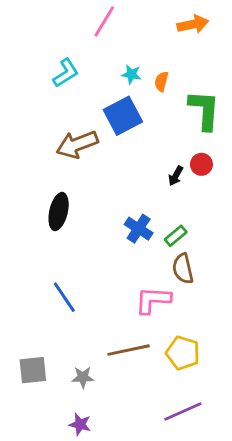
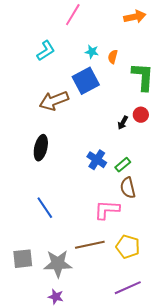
gray star: (83, 377) -> (58, 264), size x1.8

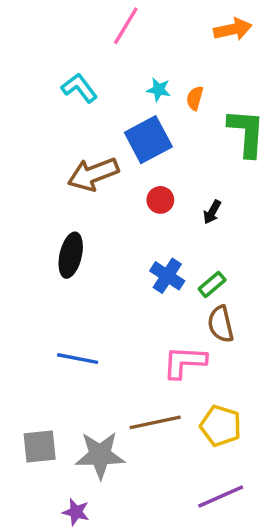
cyan L-shape: (46, 51) -> (79, 88), turned -95
red circle: (141, 115) -> (160, 200), moved
blue line: (45, 208) -> (78, 359), turned -45
purple star: (56, 297) -> (76, 512), moved

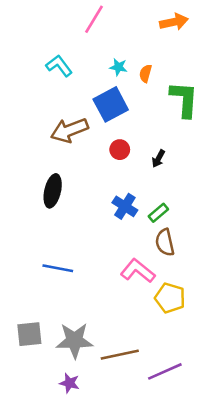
pink L-shape: (184, 362) -> (138, 271), turned 36
brown line: (155, 422) -> (120, 355), moved
yellow pentagon: (221, 426) -> (170, 298), moved
purple star: (76, 512) -> (69, 383), moved

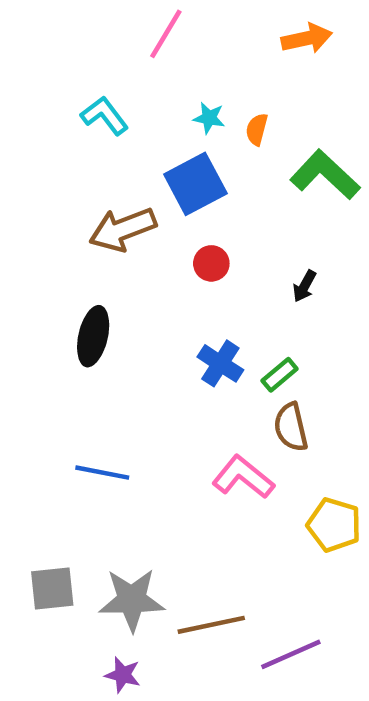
green L-shape: (184, 99) -> (325, 175), turned -51
black arrow: (158, 159) -> (305, 286), moved
yellow pentagon: (170, 298) -> (334, 525), moved

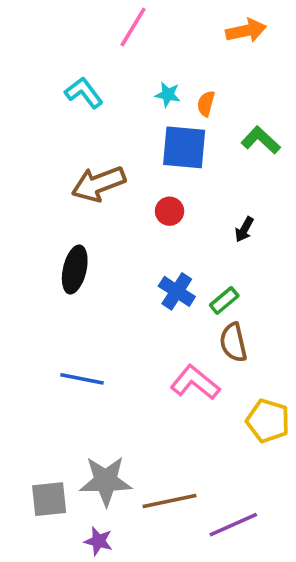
green L-shape: (325, 175) -> (261, 140), size x0.7
blue square: (195, 184) -> (184, 147), moved, turned 33
gray square: (52, 588) -> (49, 499), moved

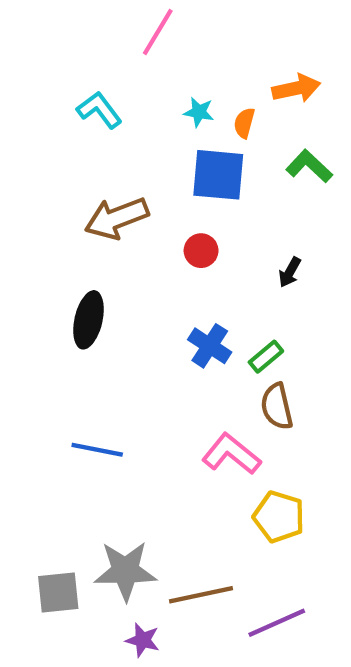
orange arrow: (246, 31) -> (296, 88), moved
yellow pentagon: (268, 421) -> (279, 517), moved
purple star: (98, 541) -> (143, 640), moved

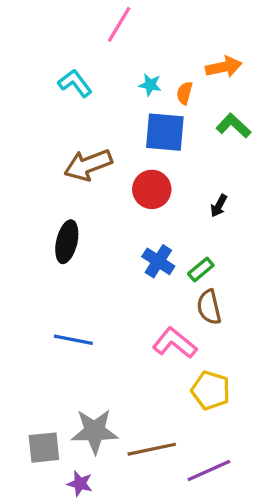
red circle: (201, 251) -> (152, 189), size x1.5
purple star: (143, 640) -> (80, 484), moved

